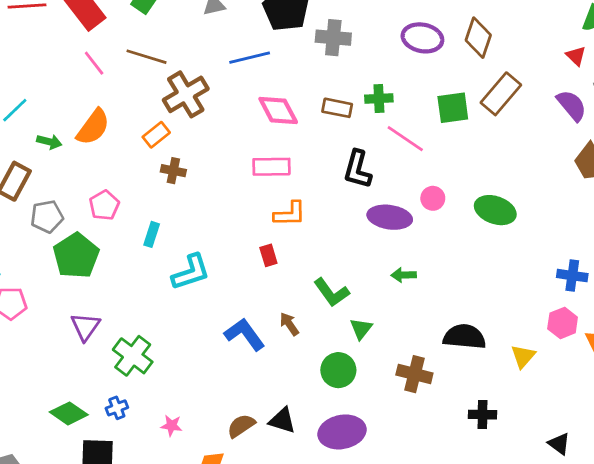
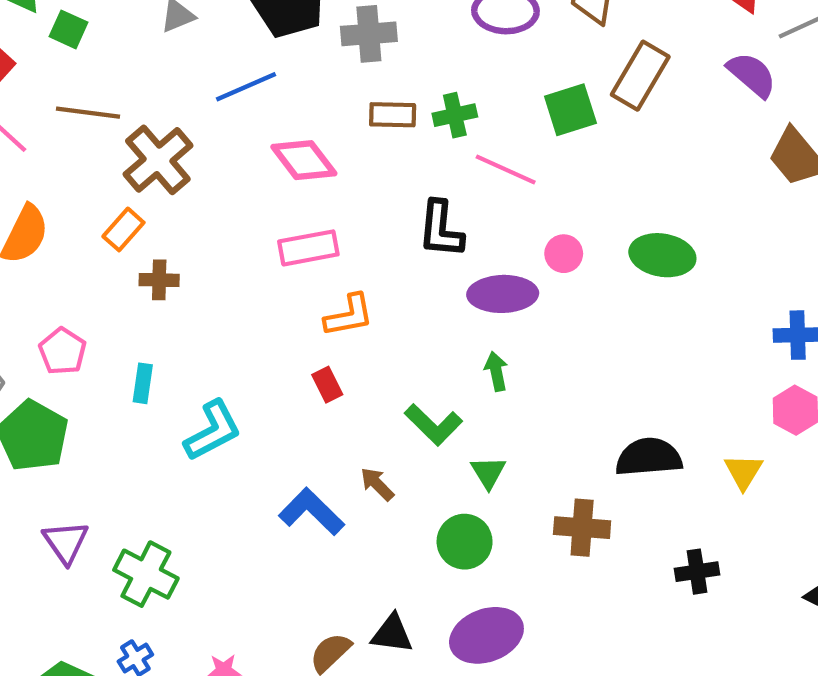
brown rectangle: (337, 108) -> (393, 115), moved
green arrow: (404, 275) -> (496, 371), moved, turned 90

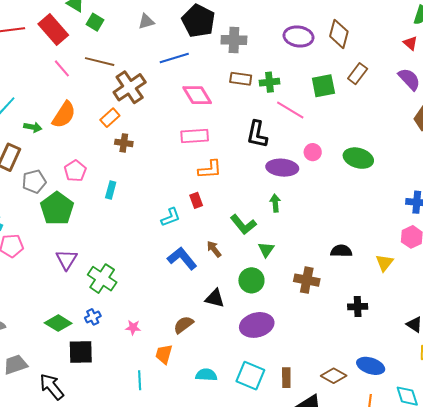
brown rectangle: (640, 76) -> (358, 74), size x0.7
cyan L-shape: (213, 431) -> (171, 217), moved, size x0.7
black semicircle: (649, 457) -> (341, 251), size x0.7
black triangle: (392, 634) -> (215, 298), moved

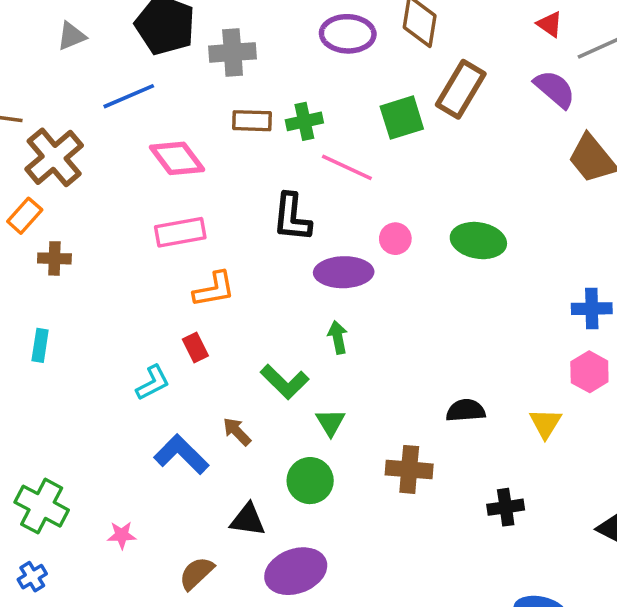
brown rectangle: (358, 74) -> (461, 89), size x1.4
purple ellipse: (257, 325) -> (296, 571), moved
pink star: (133, 327) -> (122, 535), moved

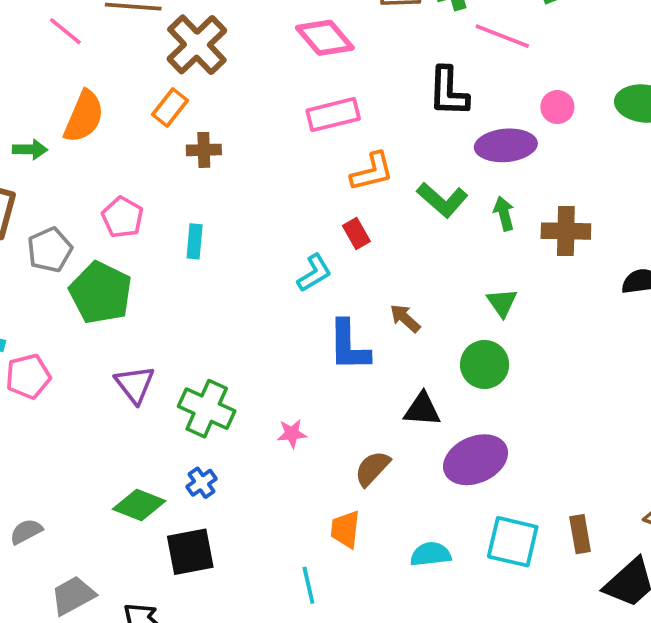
green L-shape: (285, 382) -> (442, 200), moved
blue L-shape: (181, 454) -> (349, 346), turned -132
brown cross: (409, 469) -> (566, 231), moved

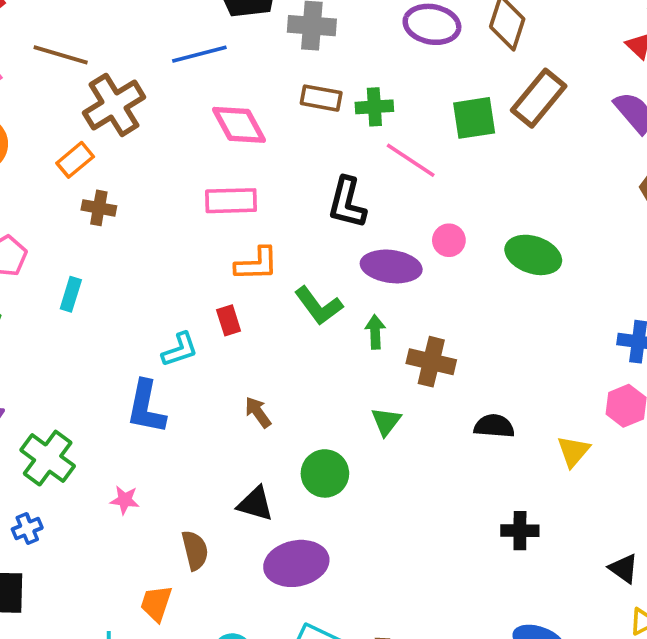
green triangle: (502, 303) -> (386, 421), moved
blue L-shape: (349, 346) -> (146, 407), moved
brown semicircle: (372, 468) -> (195, 550), turned 111

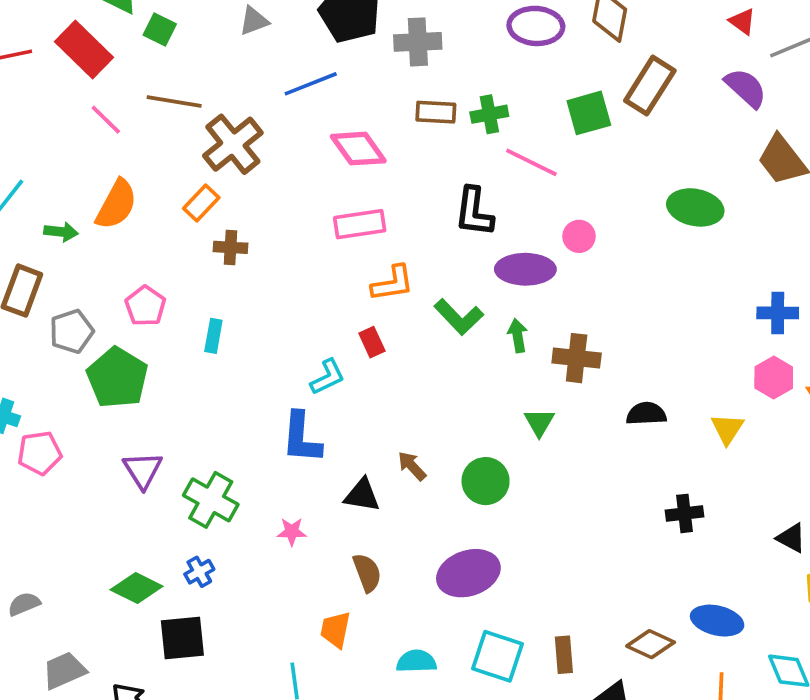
green ellipse: (533, 255) -> (695, 207), moved
brown arrow: (258, 412) -> (412, 466), moved
black triangle: (255, 504) -> (362, 495), moved

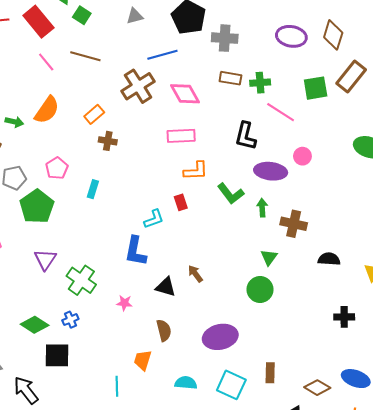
brown cross: (233, 144) -> (138, 86), moved
green circle: (486, 481) -> (260, 290), moved
brown rectangle: (564, 655) -> (270, 373), moved

